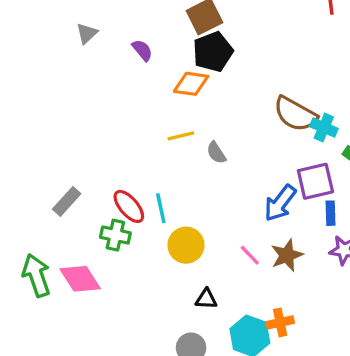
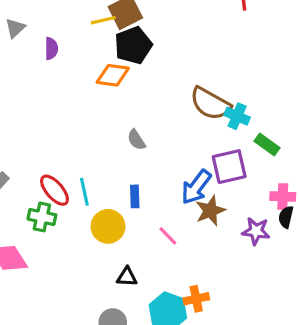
purple semicircle: (142, 50) -> (51, 49), moved, turned 40
yellow line: (181, 136) -> (103, 20), moved
blue rectangle: (331, 213) -> (135, 196), moved
brown star: (287, 255) -> (210, 211), moved

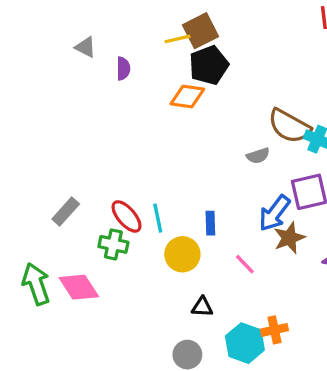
gray triangle: (15, 28) -> (85, 47), turned -50
gray semicircle: (136, 140) -> (258, 156), moved, turned -75

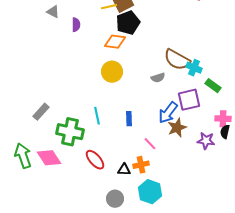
red ellipse: (127, 216) -> (95, 160), moved
green cross: (113, 244) -> (70, 132), size x1.5
yellow circle: (182, 254) -> (112, 72), moved
orange cross: (274, 330) -> (141, 165), moved

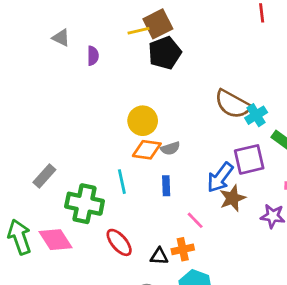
orange diamond: (115, 42) -> (147, 150), moved
cyan cross: (194, 68) -> (256, 115), turned 35
gray semicircle: (158, 78) -> (170, 148), moved

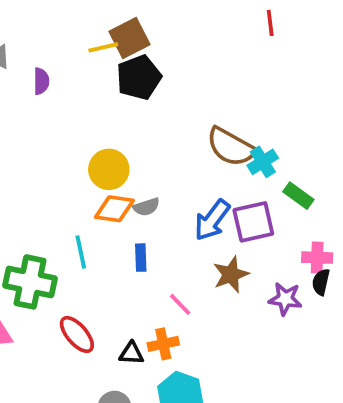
blue arrow: (220, 177) -> (212, 220), moved

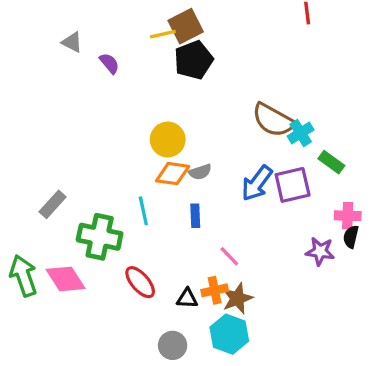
purple semicircle: (41, 81) -> (109, 63), turned -40
brown star: (231, 274) -> (237, 298), moved

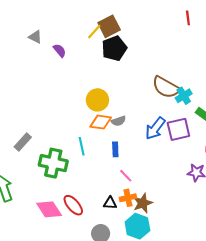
yellow line: (163, 34) -> (94, 32), turned -35
pink line: (229, 256) -> (126, 176), moved
pink diamond: (66, 279) -> (49, 209), moved
red ellipse: (140, 282) -> (73, 205), moved

